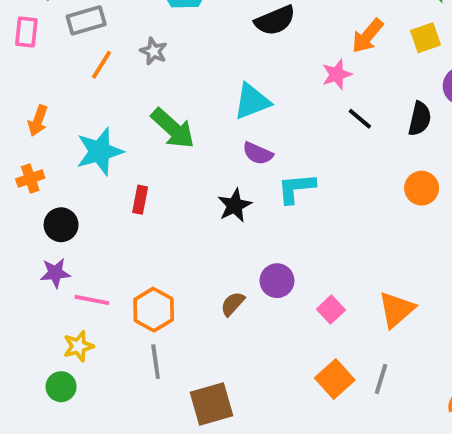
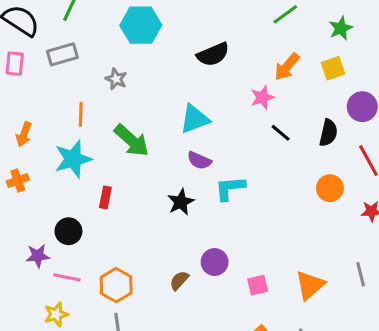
orange line: (102, 65) -> (81, 114), moved, turned -30
black circle: (61, 225) -> (68, 231), moved
pink square: (331, 310) -> (258, 285), turned 30

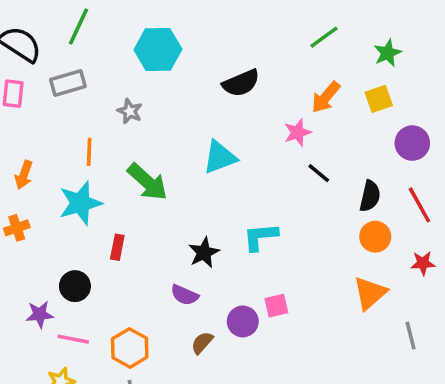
black semicircle: (328, 133) -> (370, 196), moved
purple semicircle: (199, 160) -> (184, 295), moved
pink square: (258, 285) -> (276, 306), moved
orange triangle: (310, 285) -> (370, 293), moved

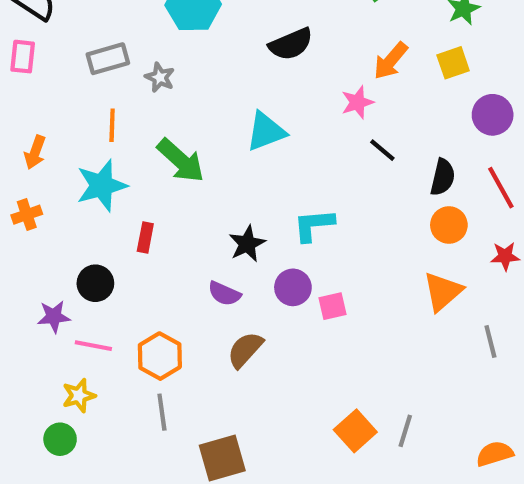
gray rectangle: (68, 83) -> (108, 59), moved
purple circle: (243, 321) -> (293, 287), moved
brown semicircle: (202, 343) -> (245, 350), size x1.4

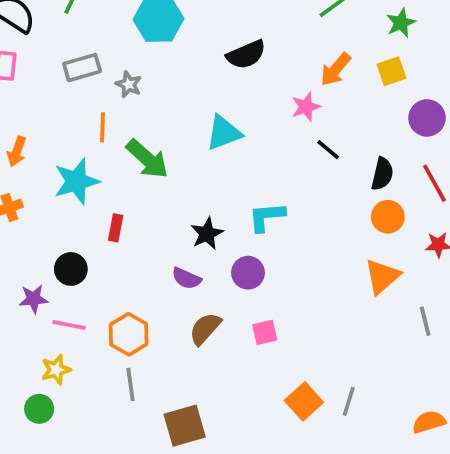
orange line: (112, 125) -> (103, 127), moved
pink square: (332, 306) -> (265, 332), moved

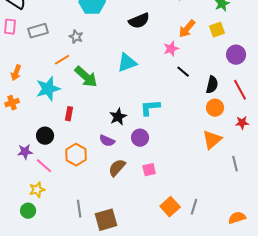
gray rectangle: (82, 68) -> (38, 31), moved
orange line: (103, 127) -> (62, 60), turned 56
pink line: (69, 325) -> (44, 166), turned 30
orange hexagon: (129, 334) -> (76, 155), moved
gray line: (131, 385) -> (79, 209), moved

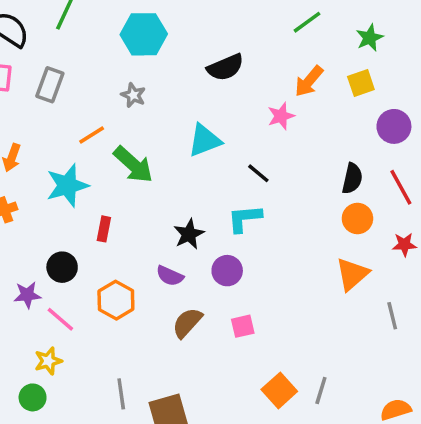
gray rectangle: (38, 31) -> (50, 85), turned -54
gray star: (76, 37) -> (133, 95), moved
black line: (183, 72) -> (258, 173), moved

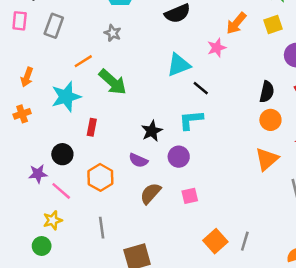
cyan triangle: (205, 140) -> (179, 65), moved
gray line: (121, 394) -> (102, 228), moved

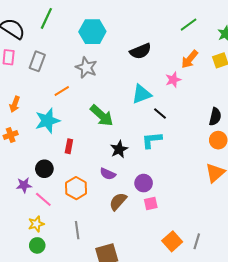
gray star: (113, 33) -> (86, 67), size x1.5
green arrow: (113, 82) -> (102, 116), moved
purple circle: (179, 157) -> (144, 183), moved
green circle: (42, 246) -> (37, 245), moved

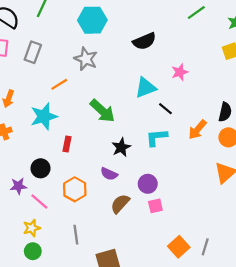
orange arrow: (190, 59) -> (197, 130), moved

